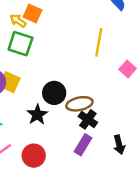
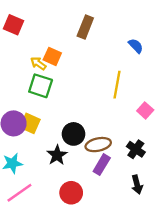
black cross: (88, 119) -> (136, 149), moved
purple rectangle: (83, 145) -> (102, 165), moved
red circle: (34, 156) -> (71, 193), moved

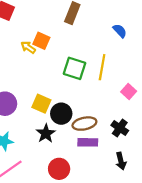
green square: (41, 86) -> (74, 68), moved
yellow square: (30, 123) -> (41, 104), moved
purple rectangle: (102, 165) -> (88, 142), turned 60

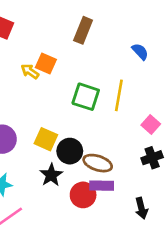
brown ellipse: (84, 124) -> (98, 163), turned 30
black cross: (120, 128) -> (152, 158), moved, turned 35
red circle: (59, 169) -> (83, 195), moved

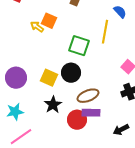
yellow line: (119, 95) -> (105, 32), moved
black circle: (70, 151) -> (71, 73), moved
brown ellipse: (98, 163) -> (88, 96), turned -40
black arrow: (141, 208) -> (121, 130), turned 77

